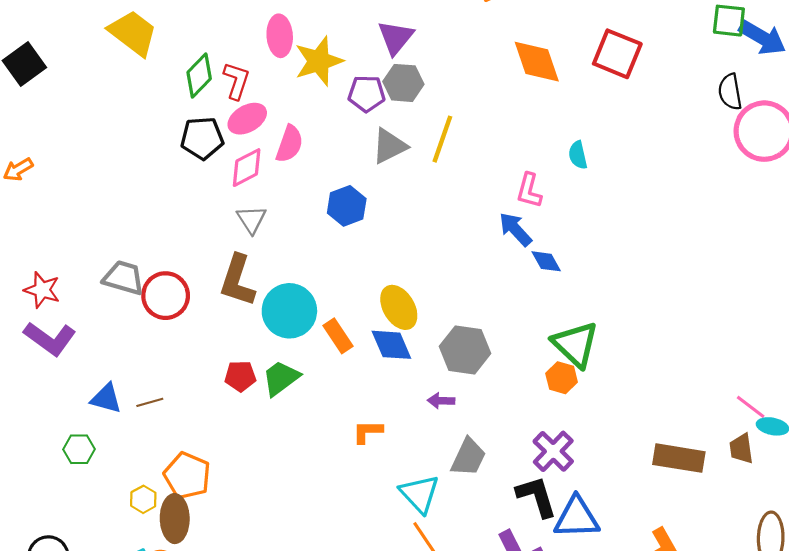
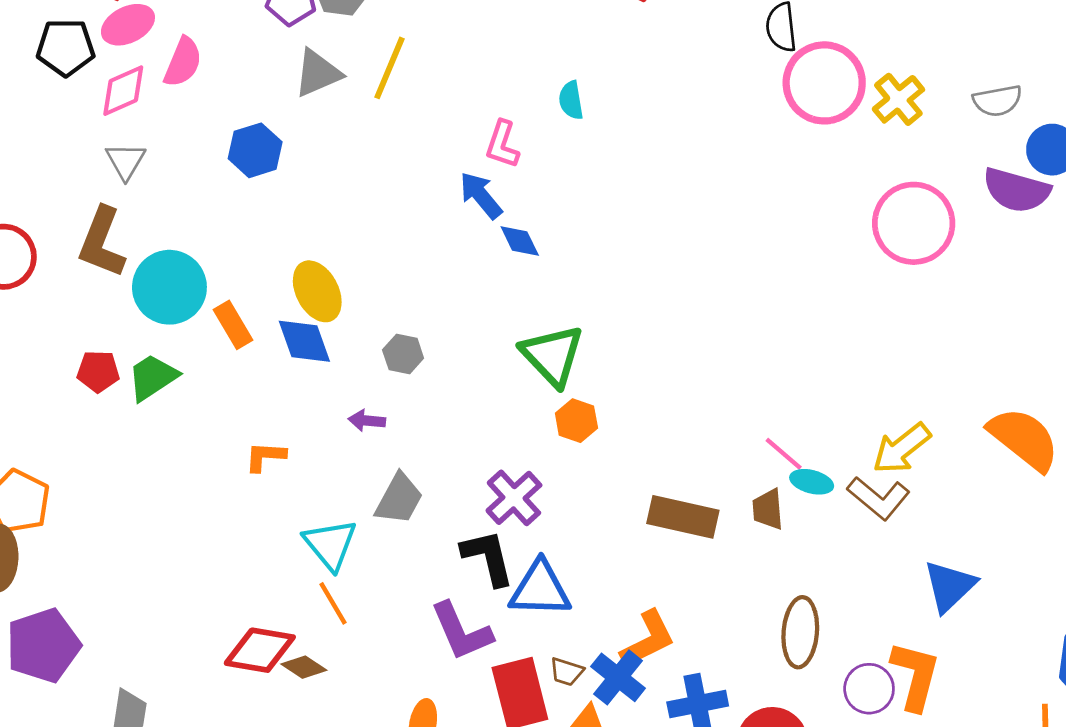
gray hexagon: (465, 350) -> (403, 354), size x0.6
orange hexagon: (562, 378) -> (576, 421), moved

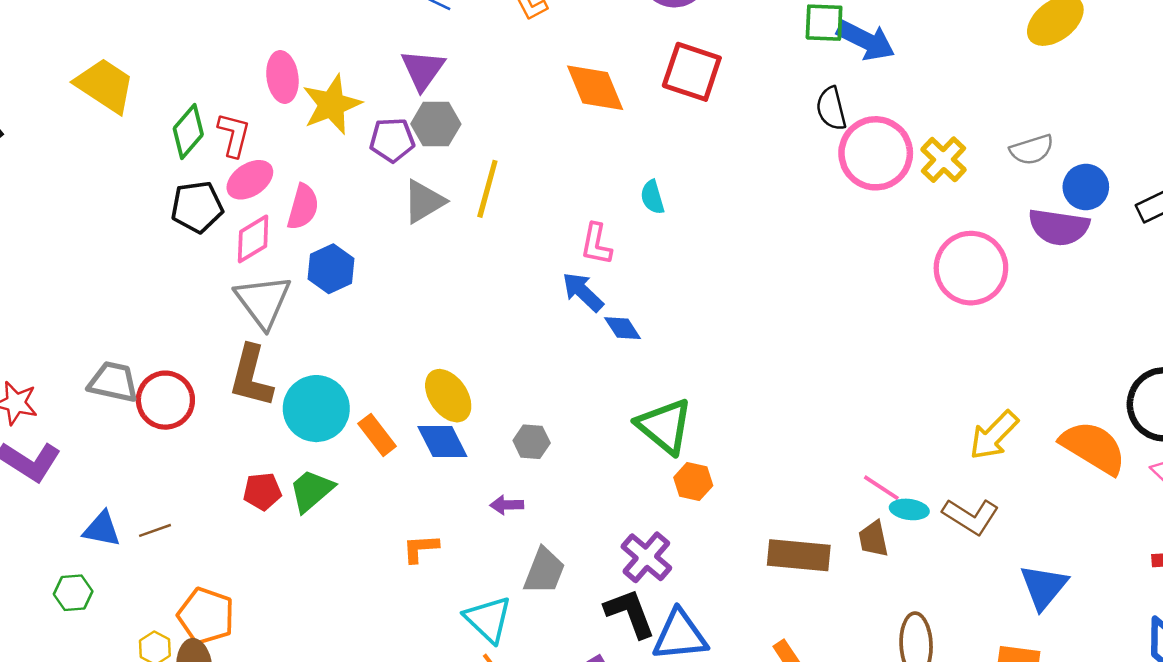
blue hexagon: (255, 150) -> (331, 269), moved
gray triangle: (126, 161) -> (263, 301), size x1.6
yellow arrow: (902, 448) -> (994, 435), moved

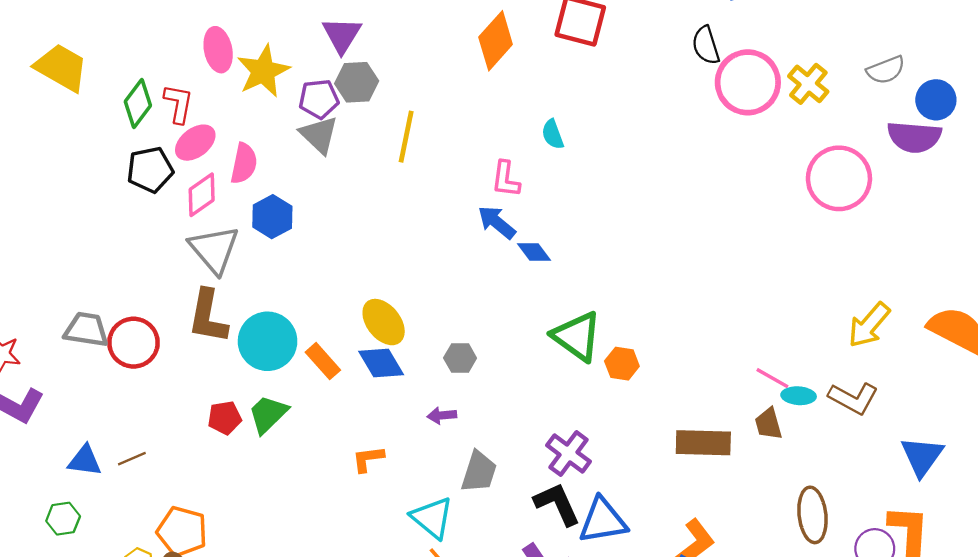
orange diamond: (595, 88) -> (496, 41), turned 68
gray triangle: (424, 201) -> (319, 135), moved, turned -42
orange hexagon: (693, 482) -> (622, 364), moved

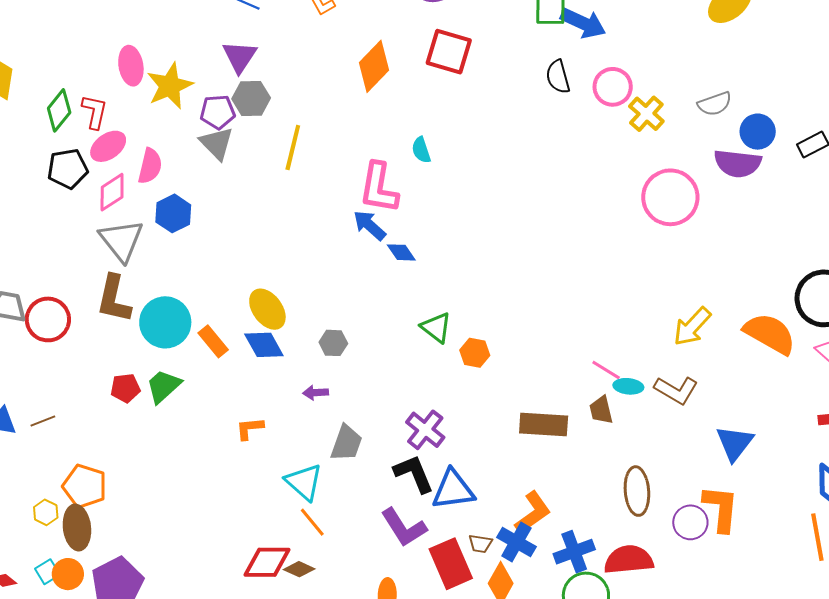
pink circle: (748, 82) -> (613, 87), moved, size x0.7
pink L-shape: (506, 179) -> (379, 188), size x1.6
green triangle: (577, 336) -> (436, 328), size x0.7

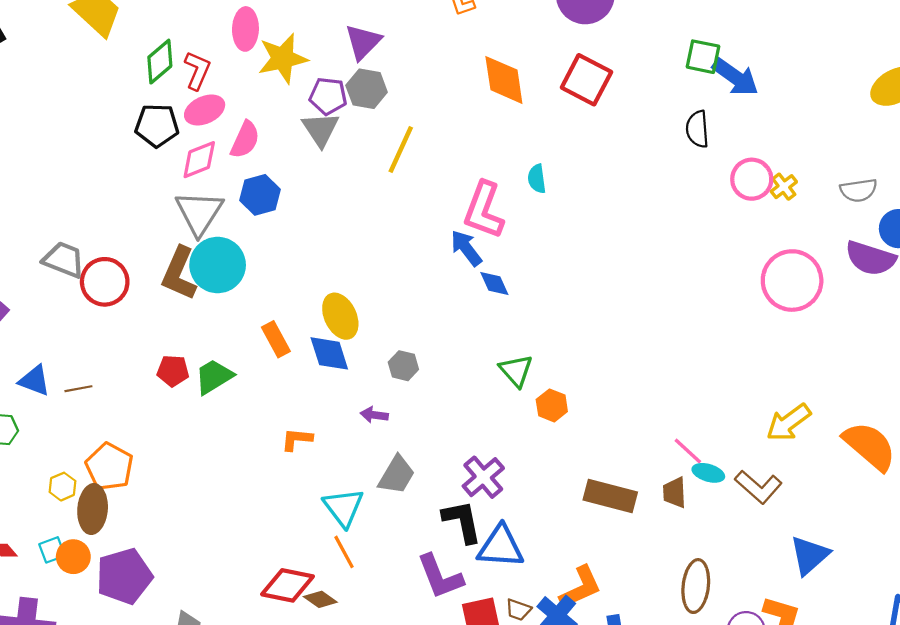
orange diamond: (374, 66) -> (504, 80), turned -63
pink circle: (613, 87) -> (752, 179), moved
yellow cross: (646, 114) -> (784, 187), size x0.7
cyan circle: (165, 322) -> (218, 265), moved

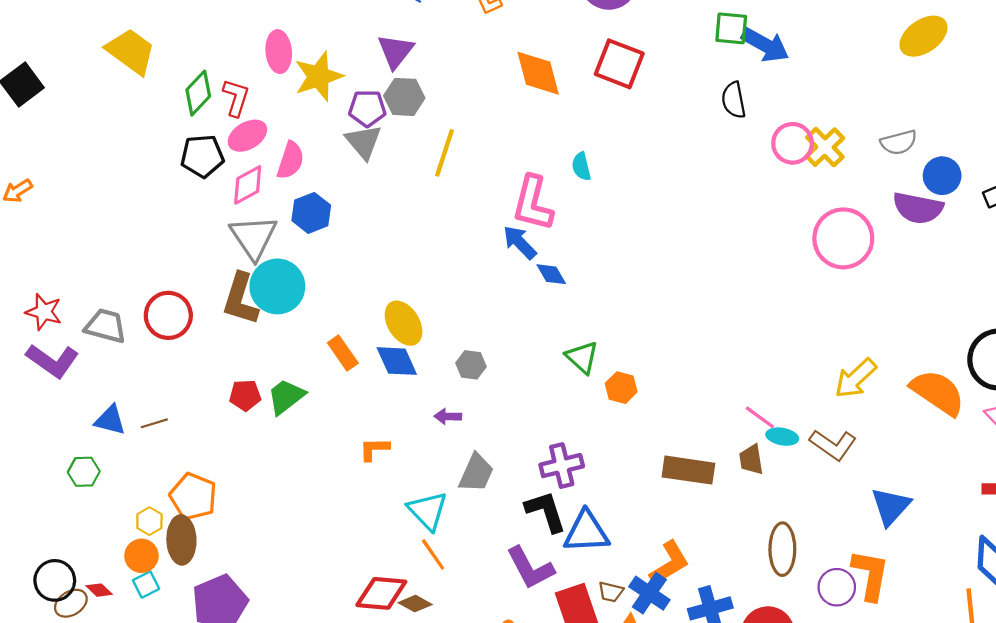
yellow cross: (784, 187) -> (825, 147), size x1.5
gray trapezoid: (64, 260) -> (106, 326), moved
purple cross: (483, 477) -> (562, 466), turned 33
orange circle: (73, 557) -> (141, 556), moved

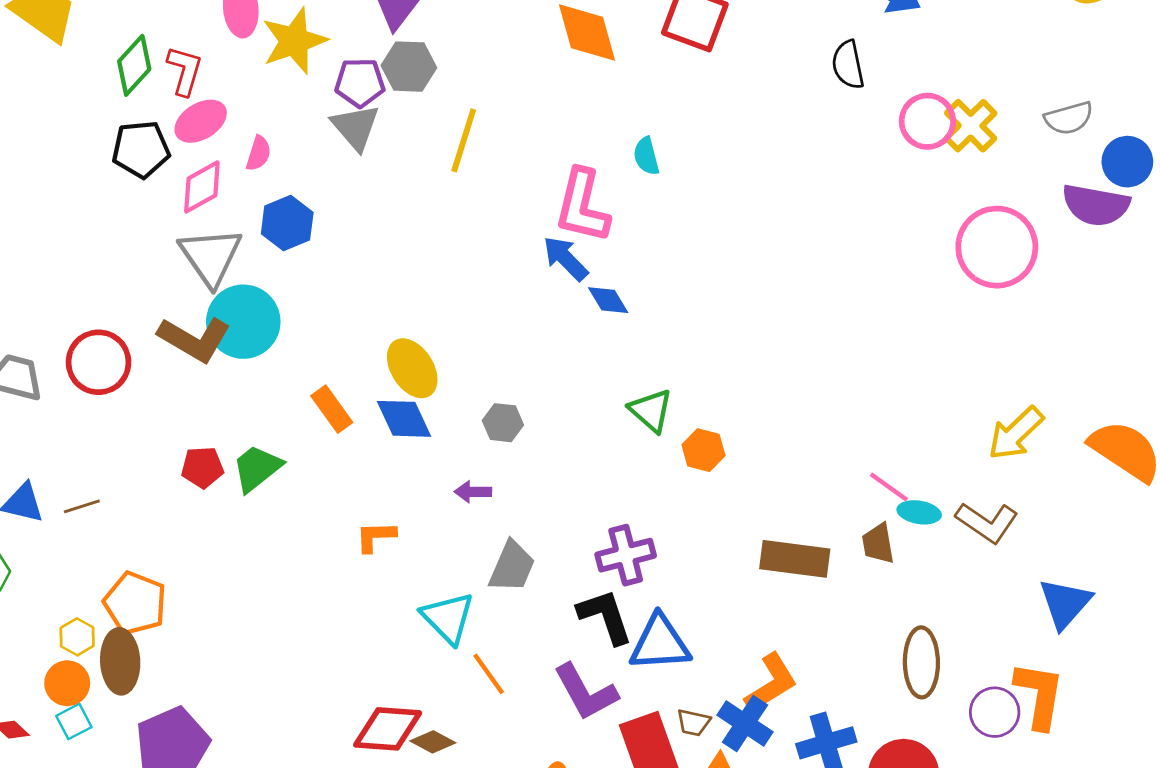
pink semicircle: (290, 160) -> (258, 153), size x0.7
brown L-shape: (240, 299) -> (194, 339), turned -76
orange line: (433, 554) -> (489, 674), moved

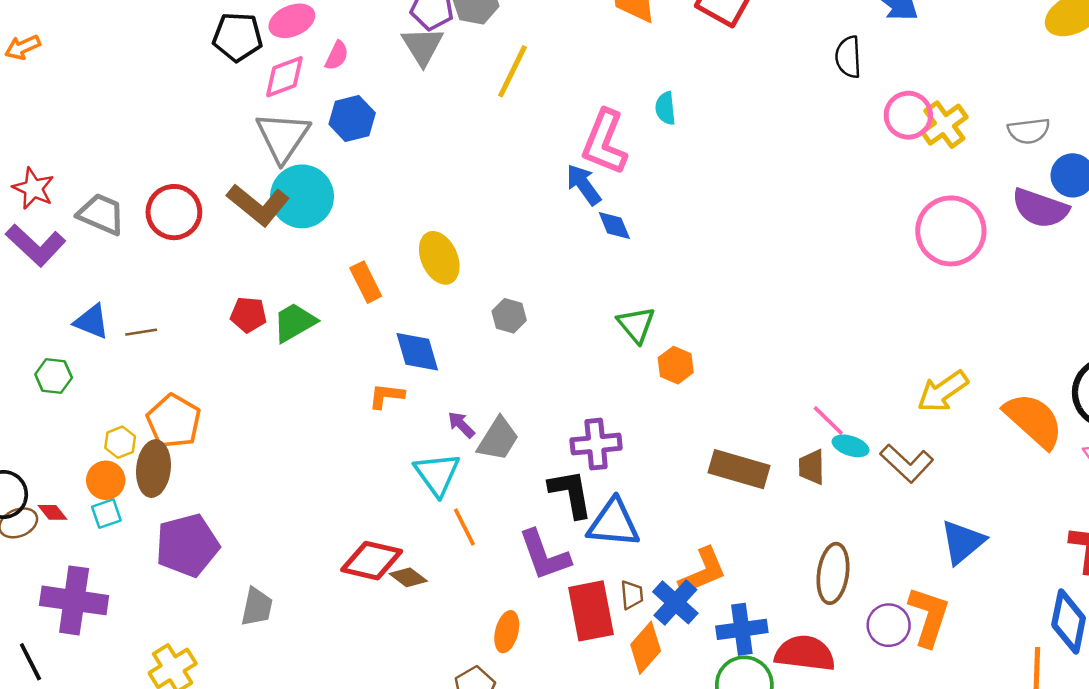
blue diamond: (404, 419) -> (417, 352), moved
purple arrow: (473, 492) -> (461, 425), moved, turned 36
brown trapezoid: (693, 723) -> (632, 595), turned -116

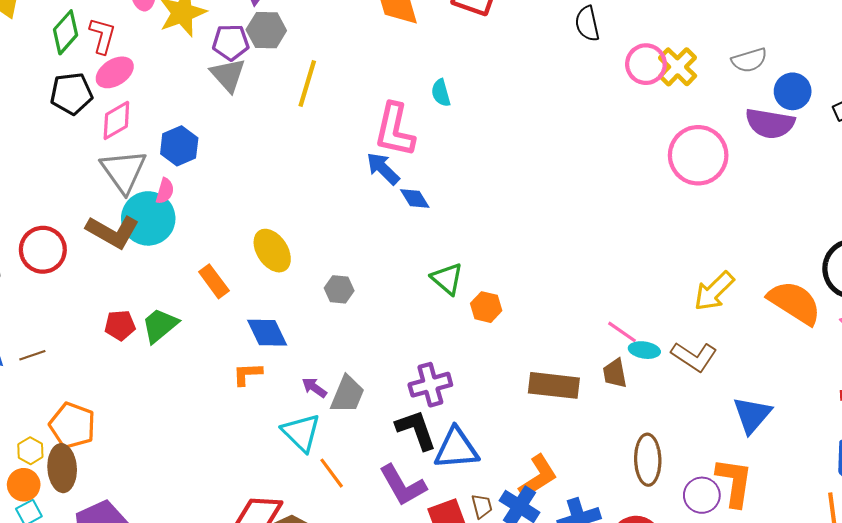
pink semicircle: (337, 56) -> (165, 191), moved

